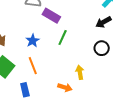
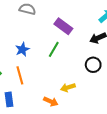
purple rectangle: (51, 16) -> (63, 26), moved
yellow arrow: (80, 72) -> (68, 87), turned -104

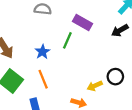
green line: (54, 49) -> (67, 40), moved
black circle: (93, 65) -> (115, 77), moved

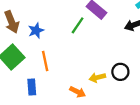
blue star: (42, 52) -> (36, 30), moved

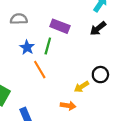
blue star: (36, 30) -> (27, 47), moved
orange line: (45, 61) -> (40, 70), moved

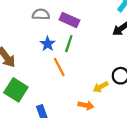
purple rectangle: (60, 26) -> (69, 20), moved

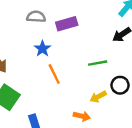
purple rectangle: (69, 20) -> (67, 24), turned -42
green line: (69, 44) -> (98, 63), moved, turned 60

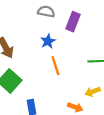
purple rectangle: (67, 24) -> (73, 22), turned -60

